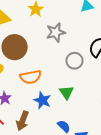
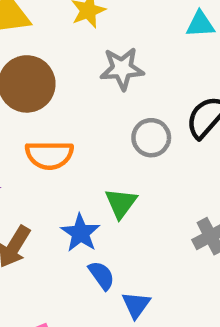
blue star: (42, 100) -> (80, 233), moved

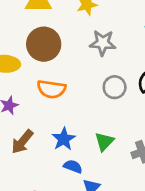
green triangle: (121, 203) -> (104, 142), moved
blue semicircle: (102, 275) -> (73, 166), turned -42

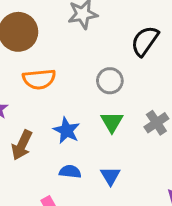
gray circle: (115, 87) -> (110, 81), moved
blue semicircle: (73, 166) -> (70, 172), moved

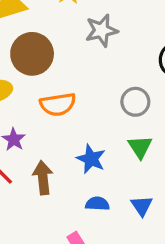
brown arrow: (22, 145) -> (43, 178), turned 152

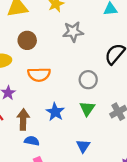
brown circle: (32, 54) -> (27, 40), size x0.7
blue semicircle: (97, 204) -> (32, 141), moved

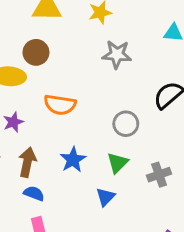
brown circle: (27, 40) -> (36, 52), moved
blue triangle: (83, 146) -> (106, 197), moved

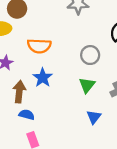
blue star: (73, 160) -> (43, 78), moved
blue triangle: (106, 197) -> (94, 117), moved

